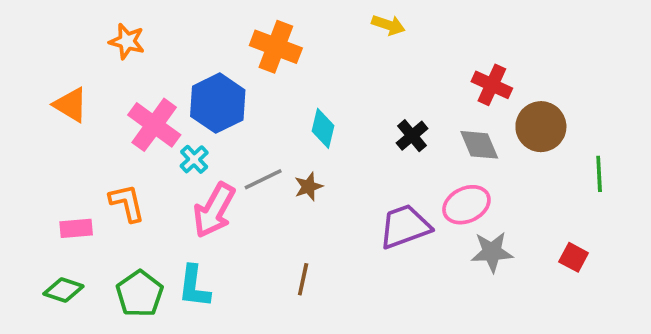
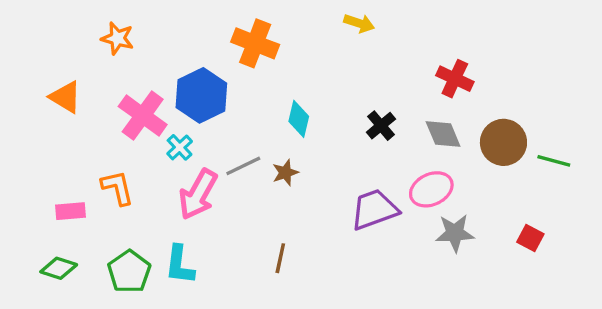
brown circle: (541, 127) -> (503, 142), moved
green line: (599, 174) -> (554, 161), turned -72

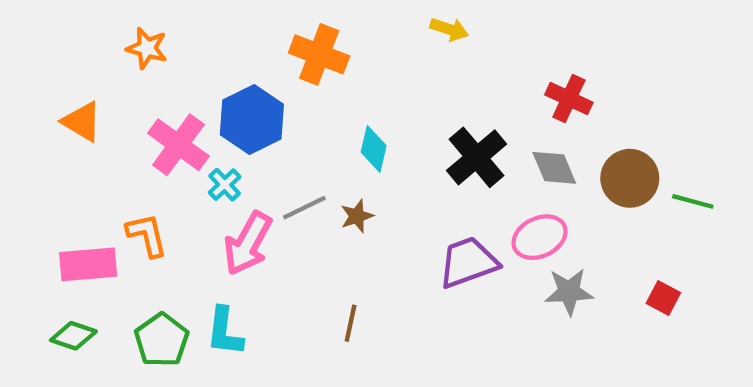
black cross: (381, 126) -> (477, 157), size x1.6
pink rectangle: (70, 211) -> (88, 264), size x1.5

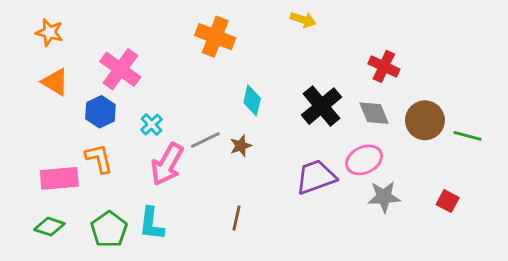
orange star: (147, 48) -> (49, 32), moved
blue hexagon: (252, 120) -> (100, 112), moved, size x0.7
pink cross: (178, 145) -> (120, 69), moved

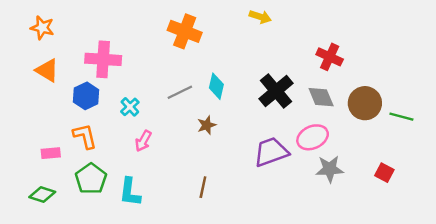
pink cross: (120, 69) -> (103, 59), turned -32
gray line: (205, 140) -> (180, 92), moved
pink arrow: (167, 164) -> (143, 141), size x0.6
pink rectangle: (59, 178) -> (51, 153), size x0.6
green pentagon: (109, 229) -> (91, 179), moved

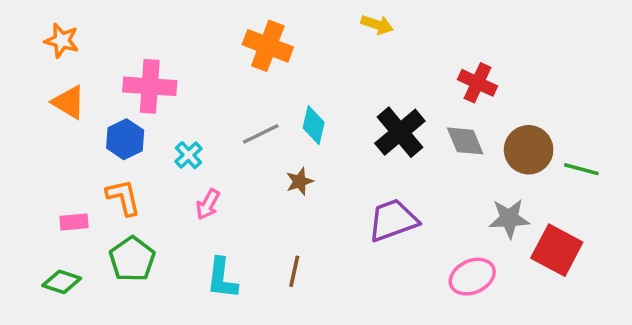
pink ellipse: (313, 137) -> (472, 277), moved
gray star: (330, 169) -> (509, 218), moved
red square: (384, 173) -> (557, 250), size x1.8
cyan L-shape: (130, 192) -> (222, 278), moved

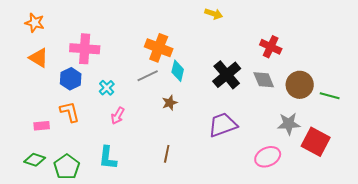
orange cross: (268, 46) -> (159, 48), moved
green pentagon: (132, 259) -> (67, 167), moved
cyan L-shape: (222, 278) -> (108, 158), moved

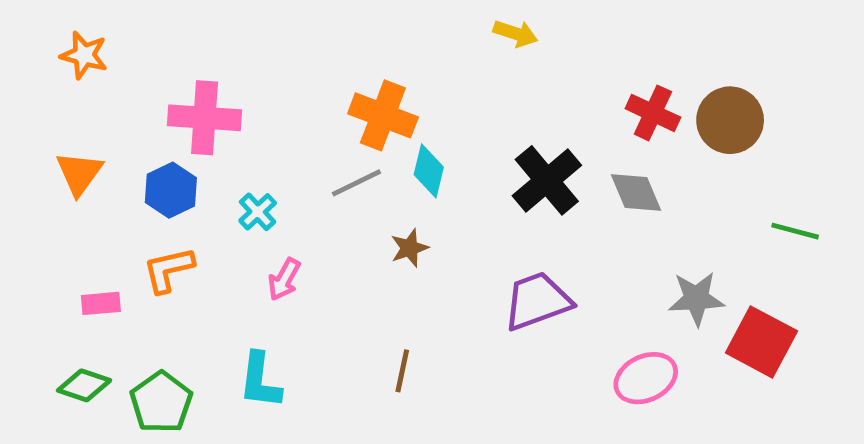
orange triangle: (39, 58) -> (79, 173), moved, turned 35
brown circle: (300, 85) -> (730, 120), moved
orange L-shape: (70, 112) -> (168, 270), turned -90

